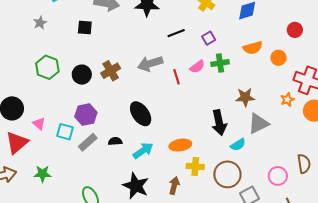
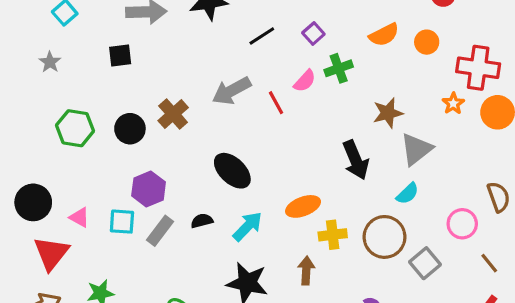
cyan semicircle: (238, 145) -> (407, 194), moved

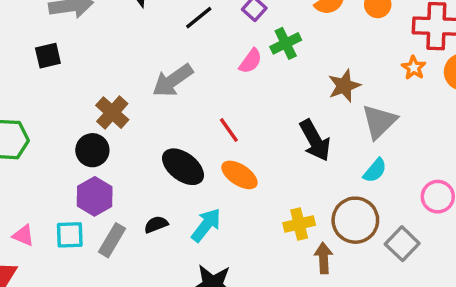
red line: (276, 103) -> (229, 130), moved
black circle: (130, 129) -> (92, 150), moved
orange ellipse: (303, 206) -> (239, 175), moved, turned 60
brown arrow: (306, 271) -> (323, 258), moved

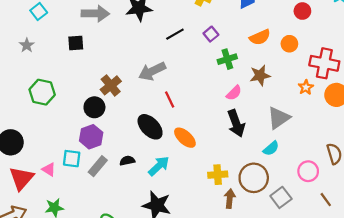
pink semicircle: (251, 61) -> (234, 93), moved
brown star: (344, 86) -> (260, 75), moved
red line: (229, 130) -> (170, 100), moved
pink triangle: (23, 235) -> (49, 169), moved

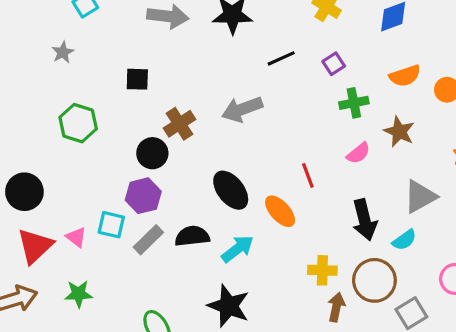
black square: (76, 43) -> (137, 79), moved
brown star: (260, 75) -> (399, 132), turned 30
red line: (170, 100) -> (308, 175), moved
black arrow: (236, 123) -> (365, 220), moved
black semicircle: (127, 161) -> (192, 236), size x1.5

